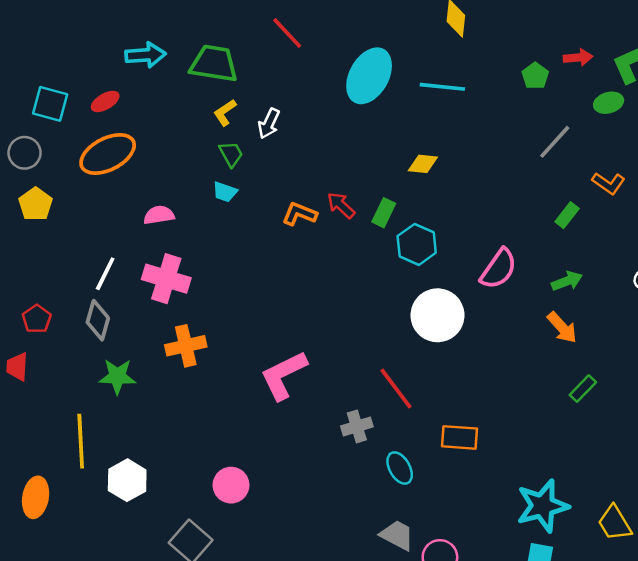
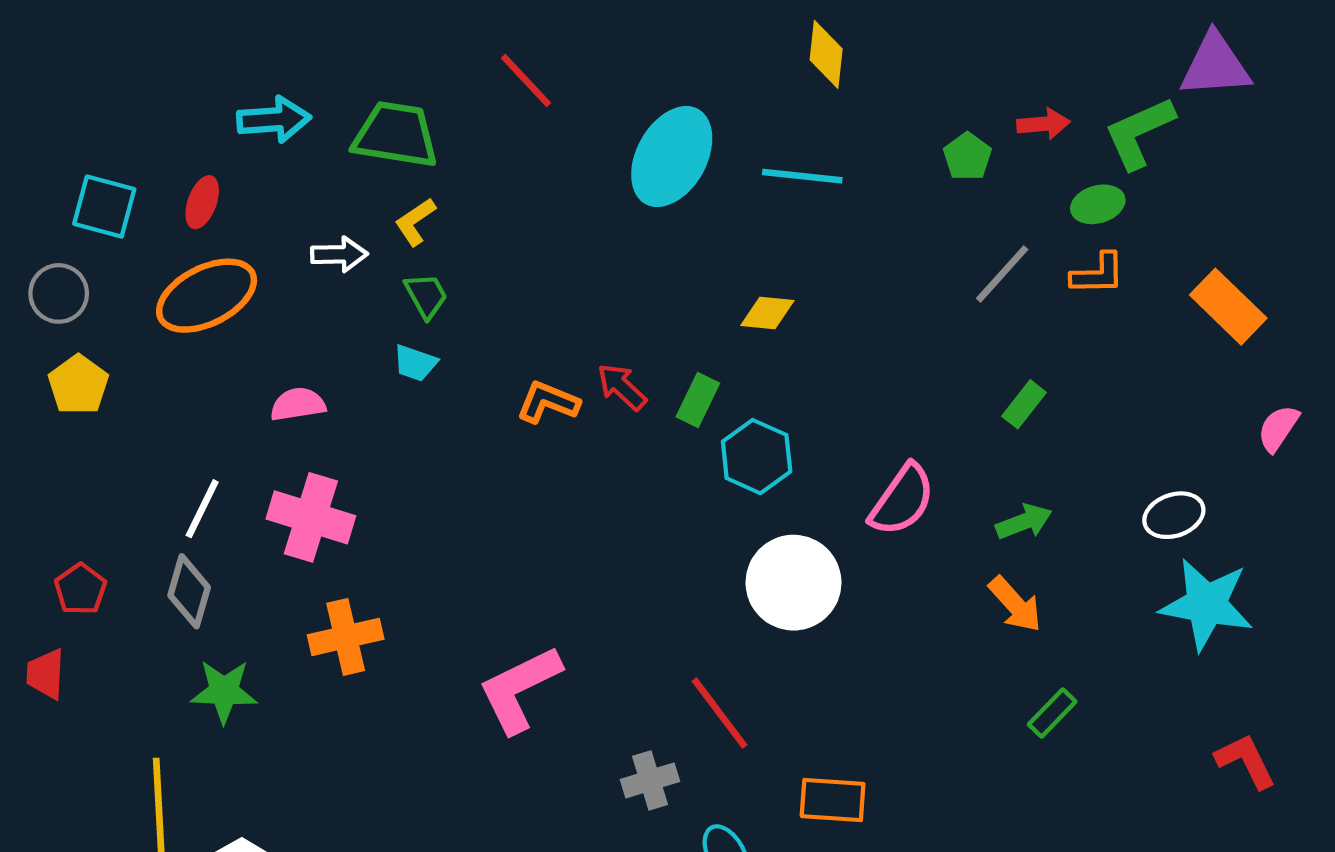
red ellipse: (105, 101) -> (202, 202), turned -40
white arrow: (269, 123) -> (339, 254), moved, turned -116
orange L-shape: (609, 183) -> (1098, 274), moved, turned -36

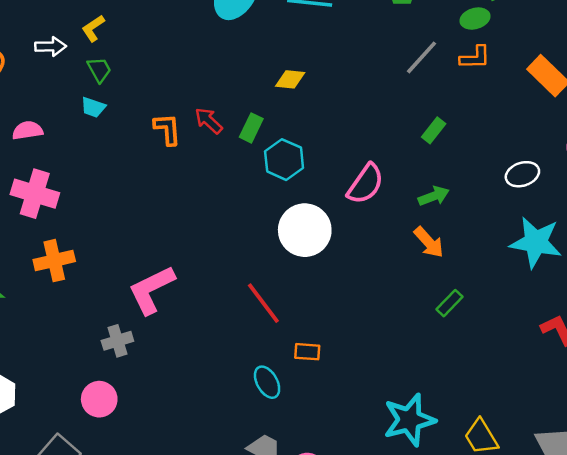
orange L-shape: (548, 402) -> (167, 129), turned 64
white ellipse: (1174, 515) -> (522, 174), moved
gray cross: (650, 780) -> (117, 341), moved
orange rectangle: (833, 800) -> (307, 352), moved, size x0.7

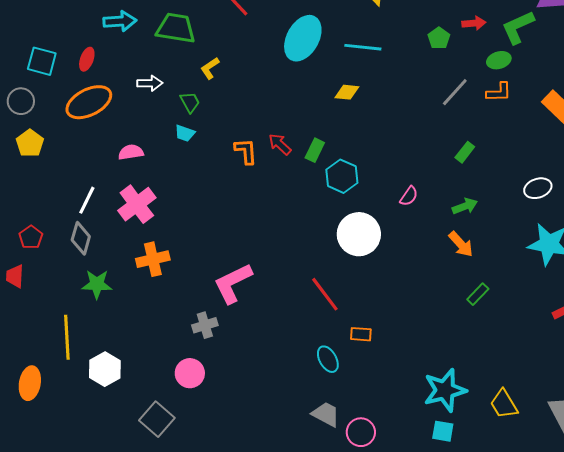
yellow L-shape: (93, 28) -> (210, 68), moved
yellow diamond: (290, 79) -> (347, 92), moved
pink semicircle: (366, 184) -> (409, 196), size x0.6
pink cross: (35, 194) -> (137, 204), turned 36

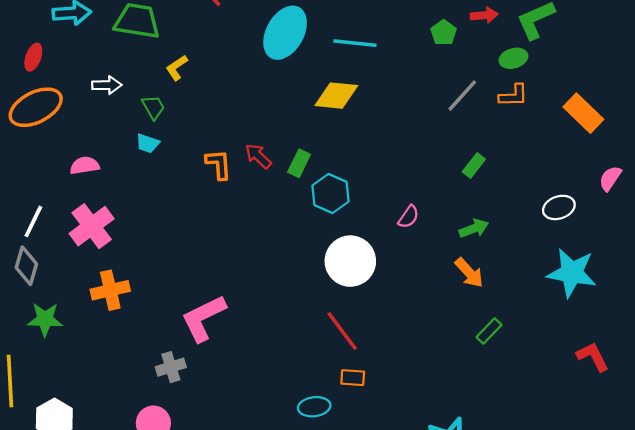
yellow diamond: (347, 92) -> (336, 96), size x1.5
red line: (325, 294) -> (342, 331), moved
cyan ellipse: (328, 359) -> (314, 407), turned -68

